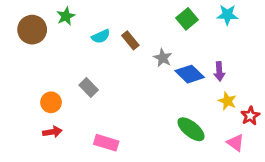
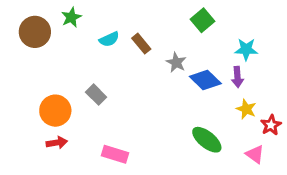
cyan star: (227, 15) -> (246, 49), moved
orange circle: (51, 102) -> (55, 111), size x1.4

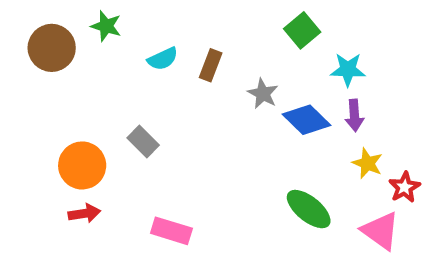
green star: (71, 17) -> (106, 26), turned -30
brown rectangle: (141, 44) -> (211, 65), turned 60
cyan star: (246, 49) -> (348, 70), moved
pink triangle: (255, 154) -> (381, 231), size x1.4

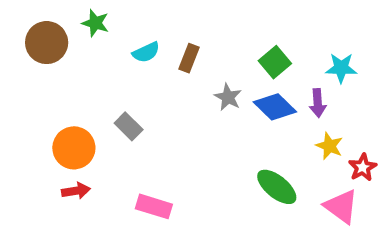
green square: (302, 30) -> (275, 62), moved
cyan star: (348, 70) -> (341, 68), moved
gray star: (263, 94) -> (228, 97), moved

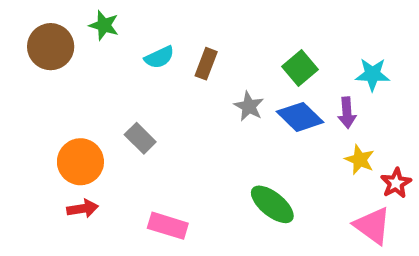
green ellipse: (277, 187) -> (272, 204), moved

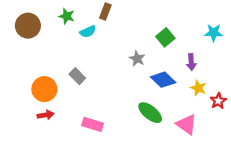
green star: (104, 25) -> (67, 16), moved
brown rectangle: (206, 64) -> (105, 12), moved
cyan star: (372, 74) -> (214, 33), moved
blue diamond: (300, 117) -> (163, 80), moved
pink triangle: (372, 226) -> (187, 124), moved

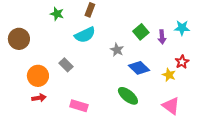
brown circle: (28, 26) -> (19, 39), moved
cyan semicircle: (88, 32) -> (85, 35), moved, size x1.5
purple arrow: (191, 62) -> (162, 37), moved
red star: (218, 101) -> (182, 62), moved
pink triangle: (187, 124) -> (171, 106), moved

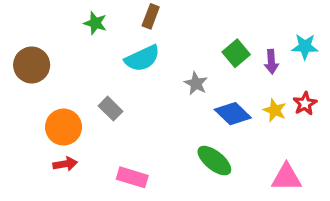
yellow star: (169, 75) -> (275, 110), moved
pink triangle: (171, 106) -> (286, 177), turned -36

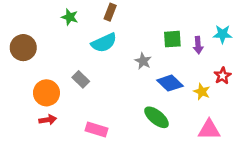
green square: (236, 53) -> (172, 39), turned 36
yellow star: (275, 110) -> (202, 92), moved

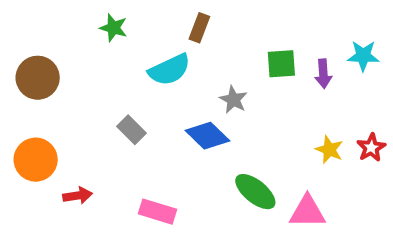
brown rectangle: (110, 12) -> (199, 28), moved
red star: (223, 76) -> (371, 148), moved
blue diamond: (170, 83) -> (207, 136), moved
orange circle: (46, 93) -> (36, 160), moved
pink triangle: (209, 130) -> (307, 212), moved

